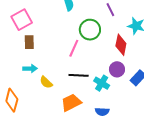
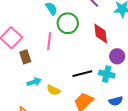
green circle: (90, 30) -> (68, 23), moved
red diamond: (121, 45) -> (101, 33), moved
pink line: (74, 48) -> (49, 41), moved

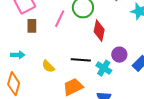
red diamond: (101, 33) -> (99, 31), moved
cyan arrow: (34, 82) -> (18, 55), moved

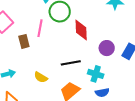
brown rectangle: (32, 26) -> (24, 41), moved
cyan cross: (104, 68) -> (96, 74), moved

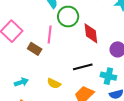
brown rectangle: (24, 41) -> (35, 49), turned -40

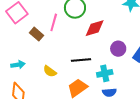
red diamond: (91, 33) -> (95, 28), turned 70
cyan cross: (108, 76) -> (105, 73), turned -35

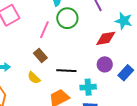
red diamond: (95, 28) -> (106, 38), moved
brown rectangle: (36, 34) -> (40, 55), moved

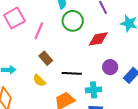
pink line: (44, 30) -> (39, 31), moved
red diamond: (106, 38) -> (98, 39), moved

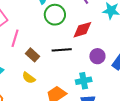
pink line: (39, 31) -> (15, 38), moved
black line: (72, 73) -> (62, 50), moved

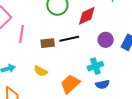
brown rectangle: (32, 55) -> (48, 43), moved, turned -40

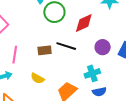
pink line: (21, 34) -> (15, 55), moved
black line: (69, 39) -> (66, 46), turned 30

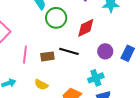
pink line: (15, 55) -> (25, 55), moved

